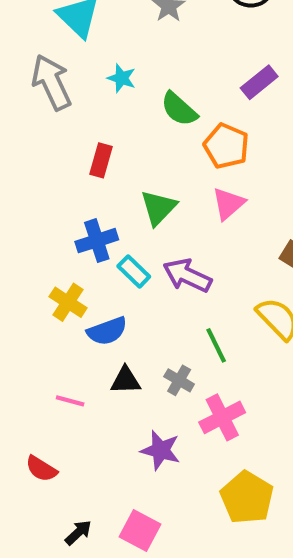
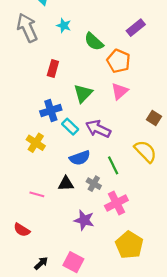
blue semicircle: (107, 331) -> (80, 158), moved

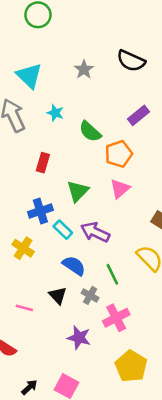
orange pentagon: (119, 61) -> (119, 154), turned 30
blue semicircle: (80, 158) -> (74, 266), turned -126
black triangle: (66, 184) -> (58, 295), turned 49

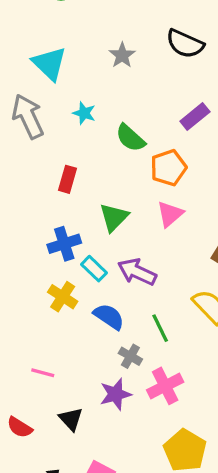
yellow cross: (23, 248) -> (63, 297), moved
black triangle: (58, 295) -> (71, 419), moved
purple star: (79, 338) -> (116, 394), moved, turned -30

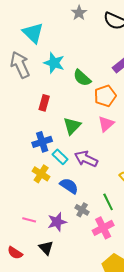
gray star: (122, 55) -> (79, 13), moved
cyan star: (84, 113) -> (54, 63), size x1.5
green line: (160, 328) -> (108, 202), moved
purple star: (116, 394) -> (57, 222), moved

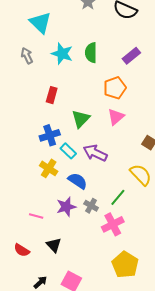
gray arrow: (20, 65) -> (27, 56), size x0.6
green semicircle: (82, 78) -> (91, 53), moved, turned 48
green line: (108, 202) -> (118, 197), turned 66
purple star: (57, 222) -> (66, 207), moved

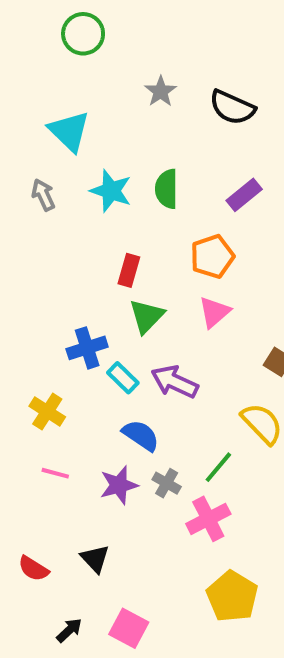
red rectangle: (52, 95) -> (129, 270), moved
yellow cross: (49, 168) -> (47, 412), moved
pink line: (36, 216) -> (55, 473), moved

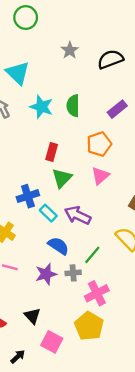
black semicircle: (232, 107) -> (110, 59), turned 135
green line: (218, 467) -> (92, 255), moved
gray cross: (167, 483) -> (73, 273), turned -35
yellow pentagon: (232, 596) -> (89, 326), moved
pink square: (129, 628) -> (52, 342), moved

